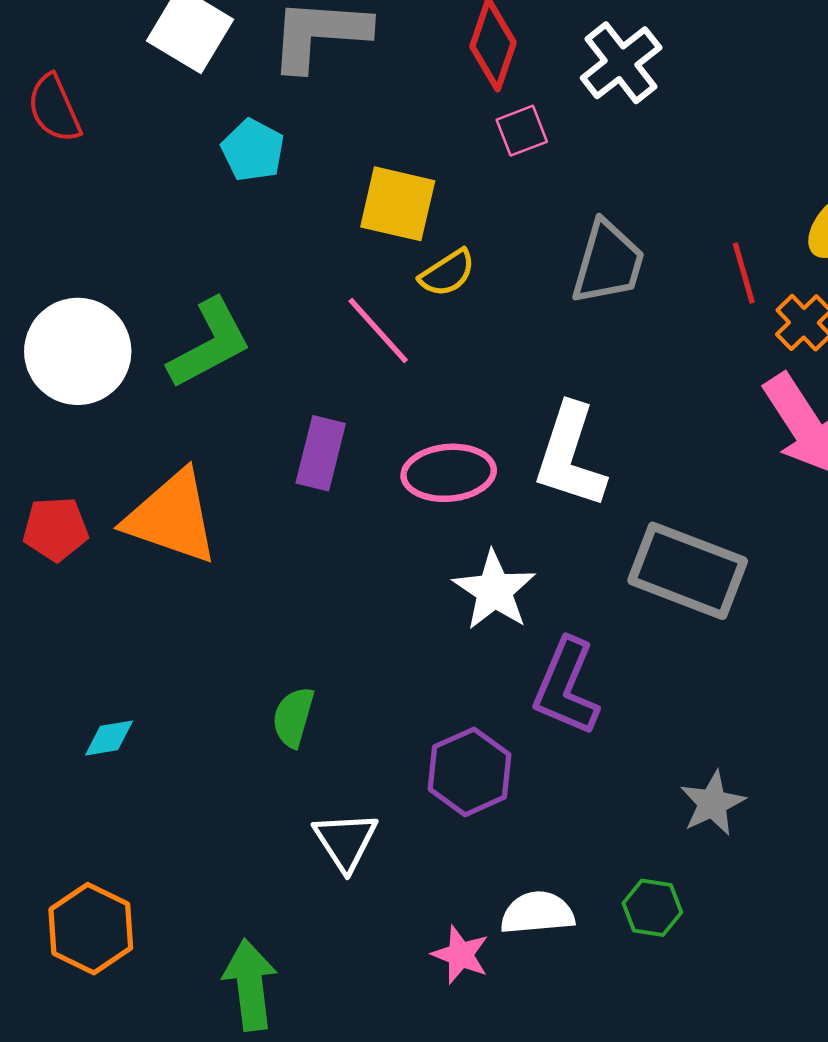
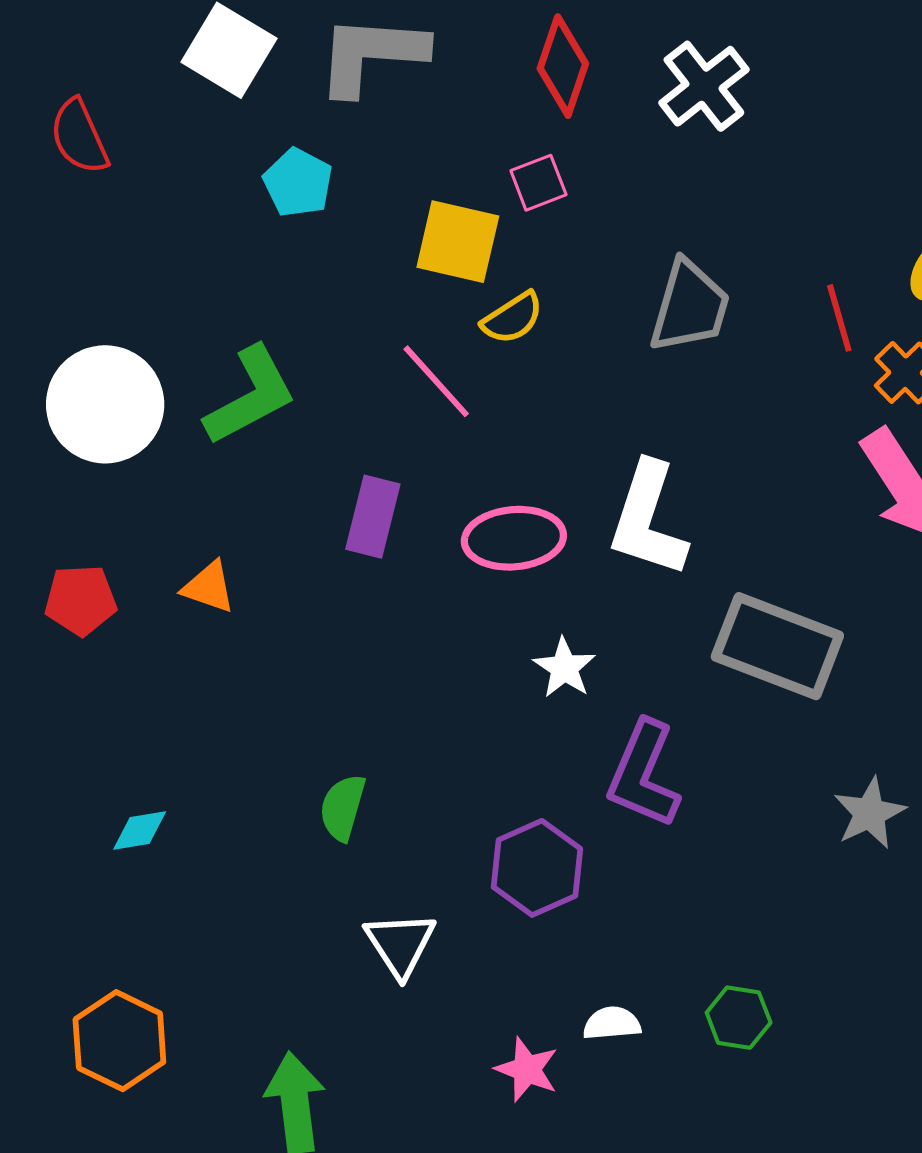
pink square: (522, 131) -> (538, 183), moved
orange triangle: (172, 517) -> (209, 587), size x0.5
white star: (494, 590) -> (564, 668), size x0.7
gray star: (712, 803) -> (870, 813), moved
white semicircle: (537, 913) -> (612, 1023), size x0.7

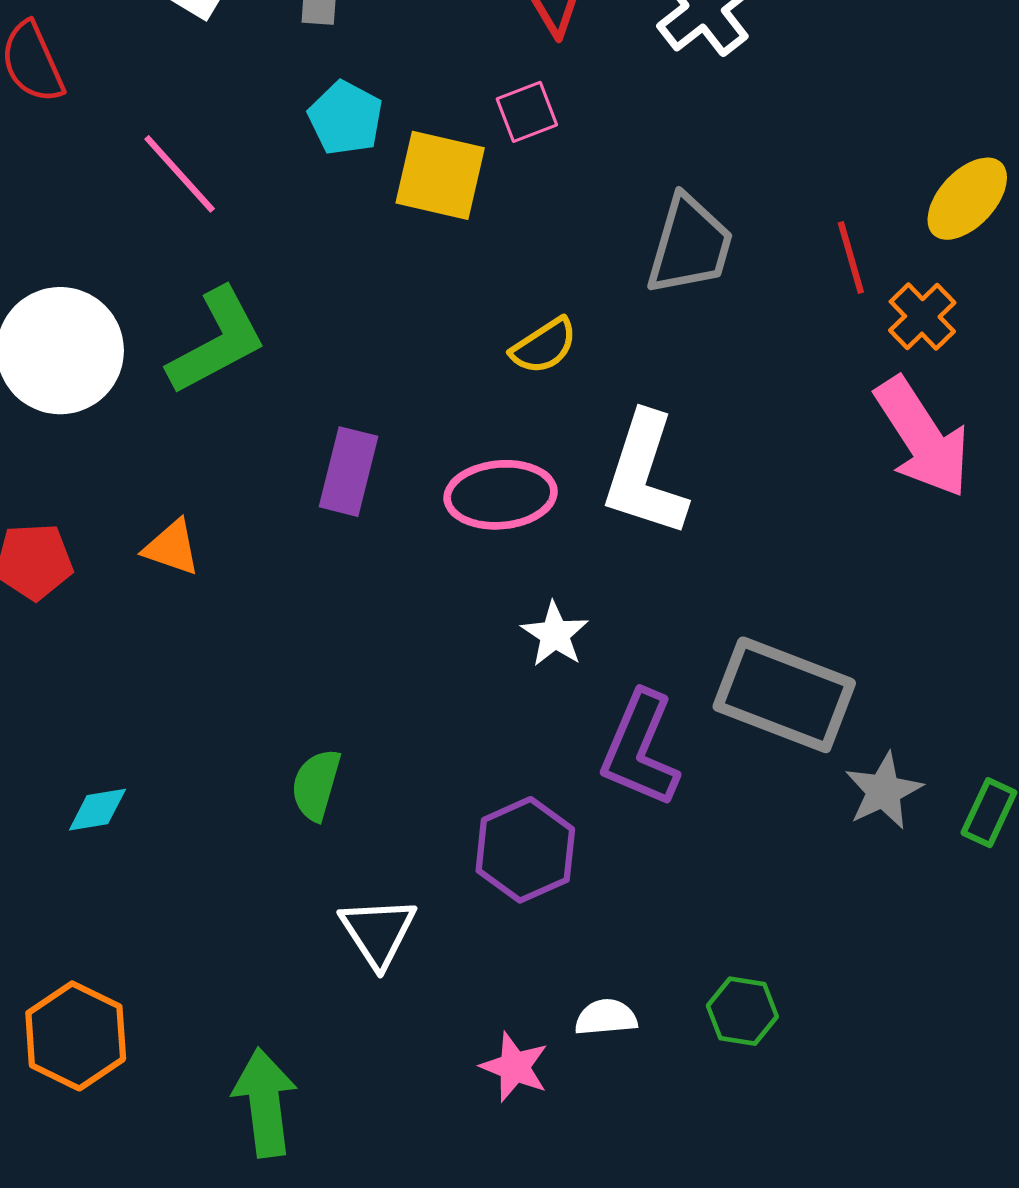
cyan pentagon: (298, 183) -> (345, 118), moved
yellow semicircle: (512, 318) -> (544, 346), moved
pink line: (436, 381) -> (180, 174), moved
gray rectangle: (777, 646) -> (784, 695), moved

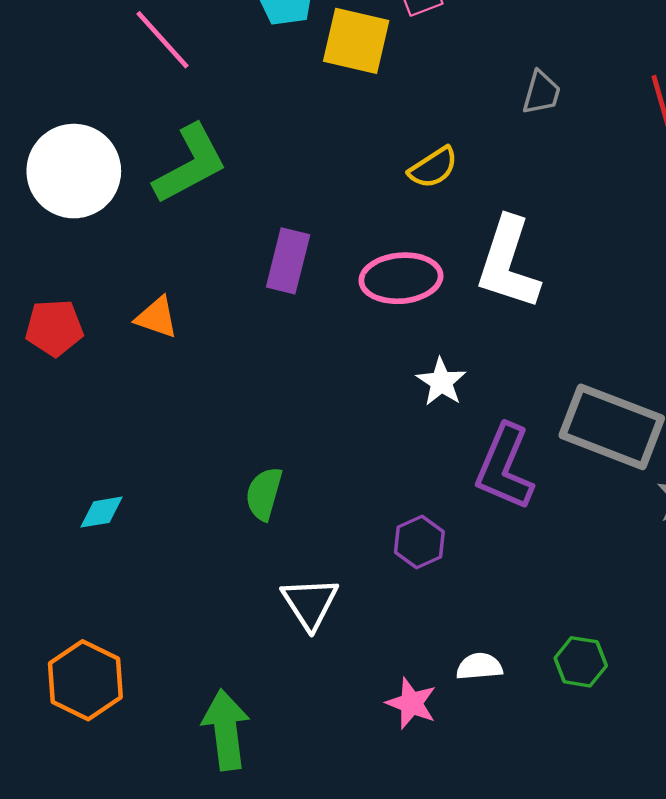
gray trapezoid: (690, 245) -> (542, 93), size x0.6
purple hexagon: (525, 850) -> (419, 542), size x0.7

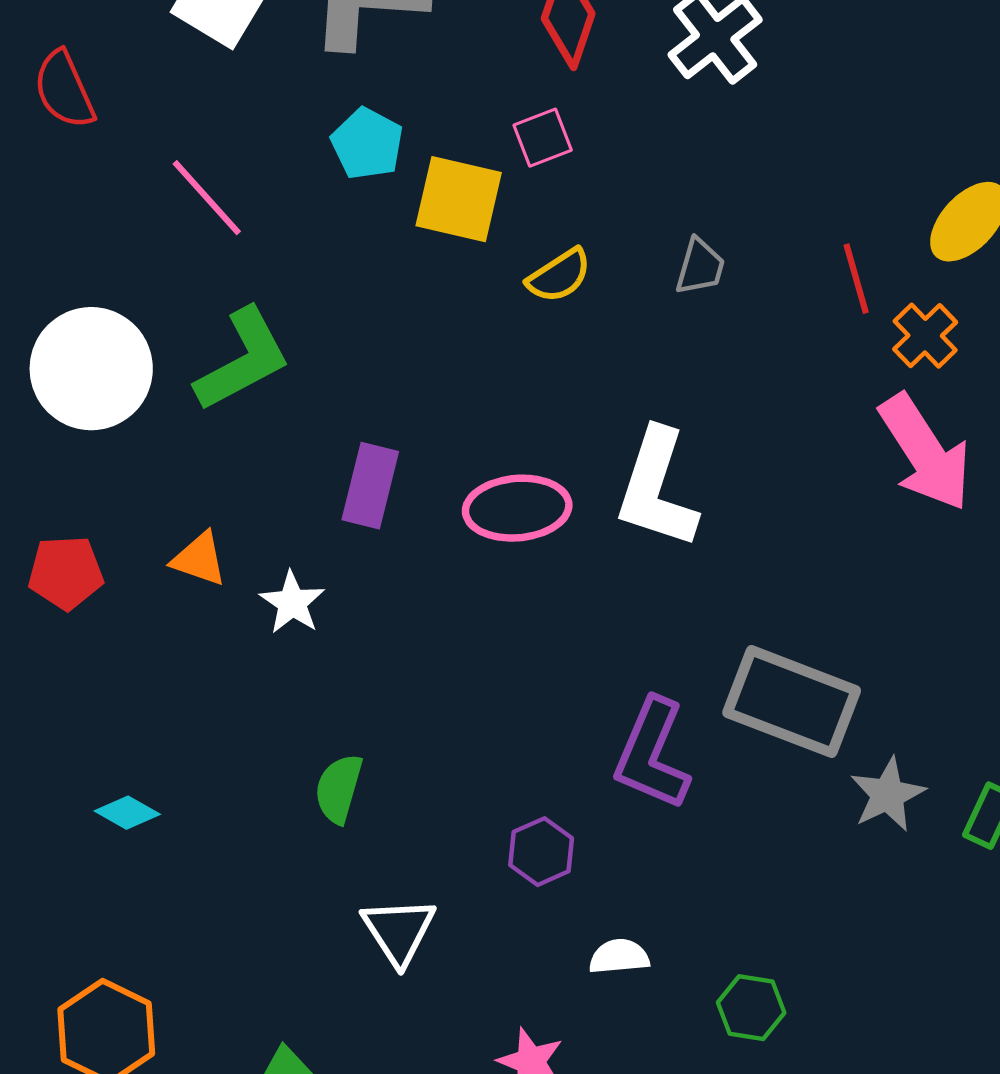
yellow semicircle: (433, 168) -> (559, 276), moved
white star: (441, 382) -> (292, 603), moved
cyan diamond: (101, 512) -> (127, 813), turned 39
white semicircle: (479, 666) -> (619, 957), moved

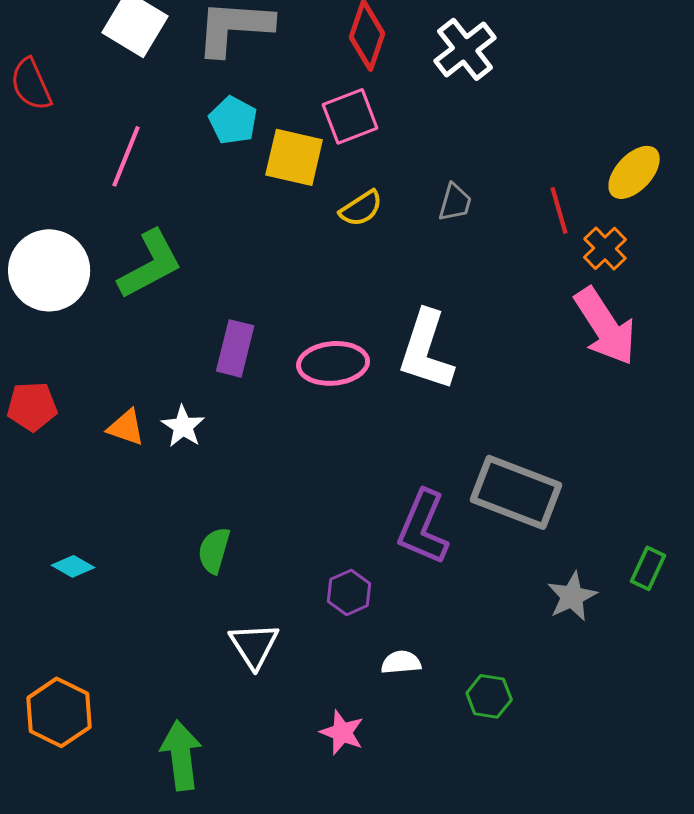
pink square: (543, 138) -> (350, 116), size x1.4
pink line: (207, 198) -> (126, 156), turned 64
orange triangle: (199, 559) -> (126, 427), moved
gray star: (888, 795) -> (572, 596), moved

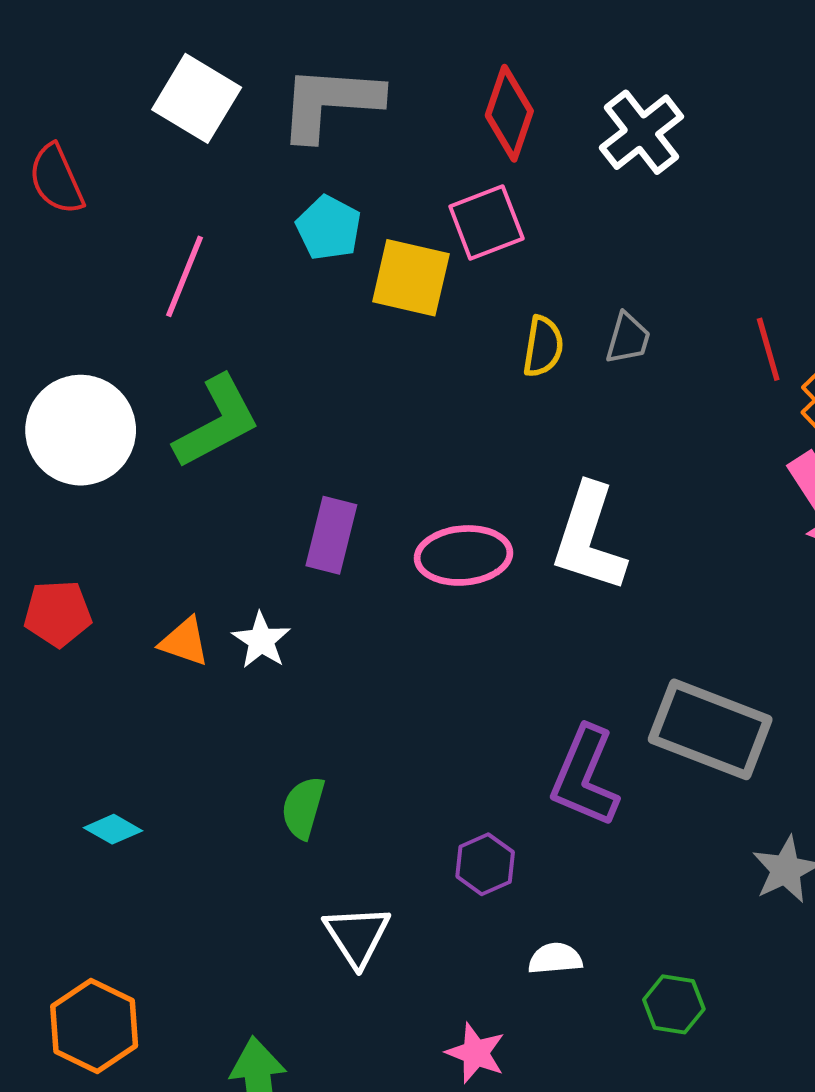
yellow semicircle: (361, 208) -> (543, 346), moved, turned -48

